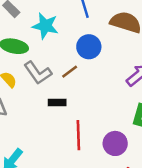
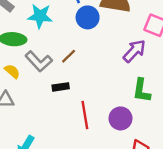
blue circle: (89, 47) -> (88, 17), moved

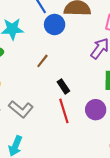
gray L-shape: (39, 61) -> (21, 109), moved
black rectangle: (61, 87) -> (63, 86), moved, turned 72

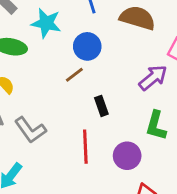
blue circle: (55, 25) -> (87, 46), moved
black rectangle: (63, 86) -> (101, 106), moved

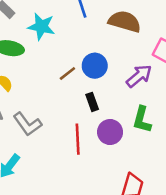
blue circle: (87, 46) -> (95, 66), moved
purple circle: (127, 156) -> (110, 132), moved

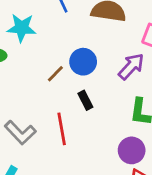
purple circle: (110, 132) -> (132, 150), moved
red line: (78, 139) -> (62, 129), moved

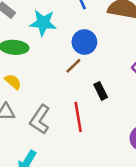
blue circle: (83, 62) -> (84, 42), moved
gray L-shape: (20, 133) -> (40, 119), turned 76

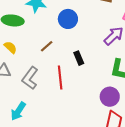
brown line: (73, 66) -> (47, 46), moved

